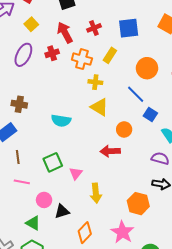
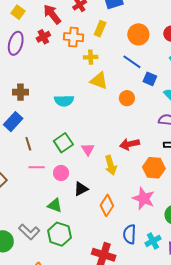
red arrow: (110, 151) -> (130, 144), moved
pink circle: (44, 200) -> (61, 173), moved

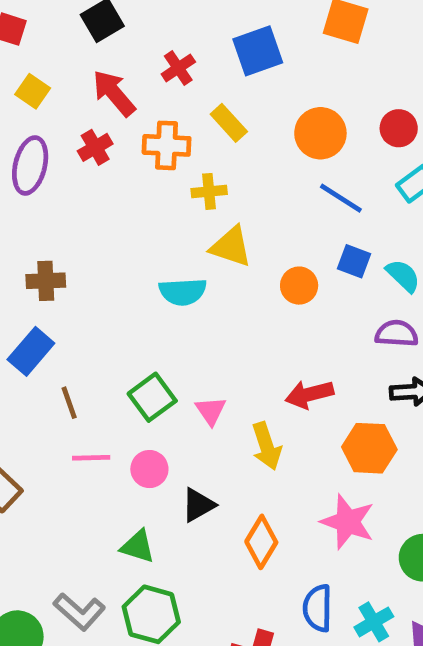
yellow rectangle: (100, 29) -> (229, 123), turned -63
blue line: (132, 62) -> (341, 198), moved
blue square: (150, 79) -> (354, 261), moved
cyan semicircle: (64, 101) -> (183, 292), moved

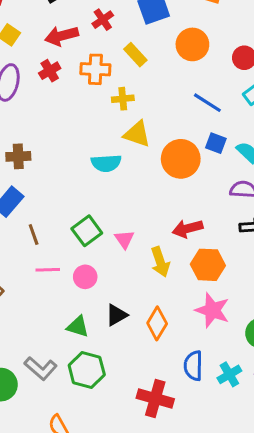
red arrow: (114, 93) -> (62, 36), turned -64
orange circle: (320, 133) -> (192, 44), moved
orange circle: (299, 286) -> (181, 159), size x1.6
orange hexagon: (369, 448) -> (208, 265), moved
black triangle: (198, 505) -> (116, 315), moved

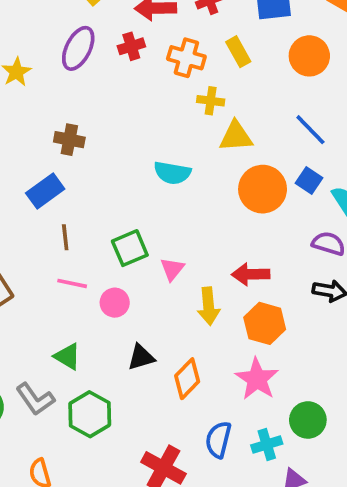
yellow triangle: (137, 134) -> (236, 136), moved, turned -36
green triangle: (78, 327) -> (68, 356), moved
cyan cross: (229, 374) -> (267, 444), moved

